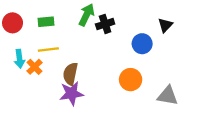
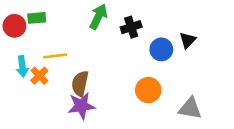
green rectangle: (46, 22) -> (37, 18), moved
black cross: (105, 24) -> (131, 27), moved
black triangle: (165, 25) -> (188, 40), moved

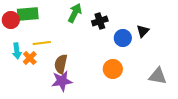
green rectangle: (37, 18) -> (28, 14), size x1.5
gray triangle: (190, 108) -> (158, 76), moved

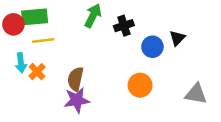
yellow line: (42, 43) -> (43, 41), moved

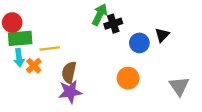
green arrow: (93, 16) -> (100, 15), moved
green rectangle: (35, 17) -> (20, 38), moved
yellow line: (43, 41) -> (50, 49), moved
gray triangle: (196, 94) -> (179, 86), turned 45

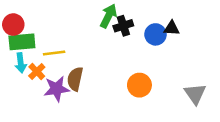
black triangle: (162, 35) -> (172, 28), moved, turned 49
blue circle: (139, 43) -> (156, 34), moved
purple star: (70, 92) -> (57, 89), moved

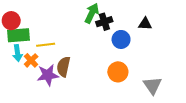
blue circle: (156, 34) -> (121, 39), moved
gray triangle: (195, 94) -> (152, 86), moved

